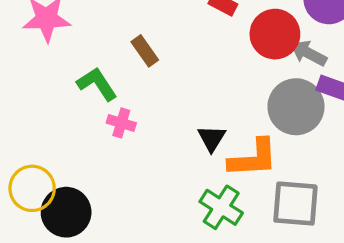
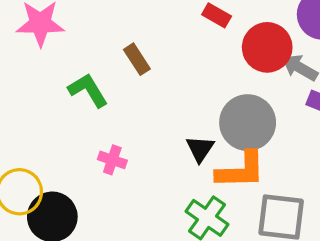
gray circle: (296, 107) -> (248, 123), moved
pink cross: (121, 123) -> (112, 160), moved

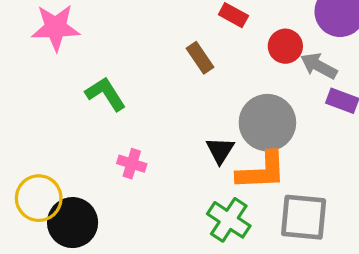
red circle: (267, 47) -> (285, 46), size x0.7
brown rectangle: (137, 59) -> (200, 58), moved

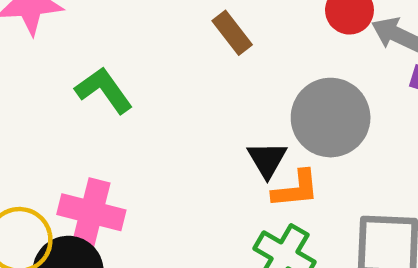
pink cross: (132, 164) -> (91, 212), moved, size x1.6
orange L-shape: (262, 171) -> (296, 189), moved, size x0.7

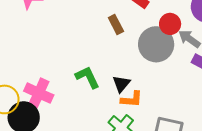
green L-shape: (104, 90) -> (88, 77), moved
gray circle: (331, 118) -> (156, 44), moved

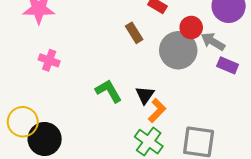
pink cross: (39, 93) -> (49, 60), moved, size x0.7
orange L-shape: (132, 99) -> (157, 110), turned -45

